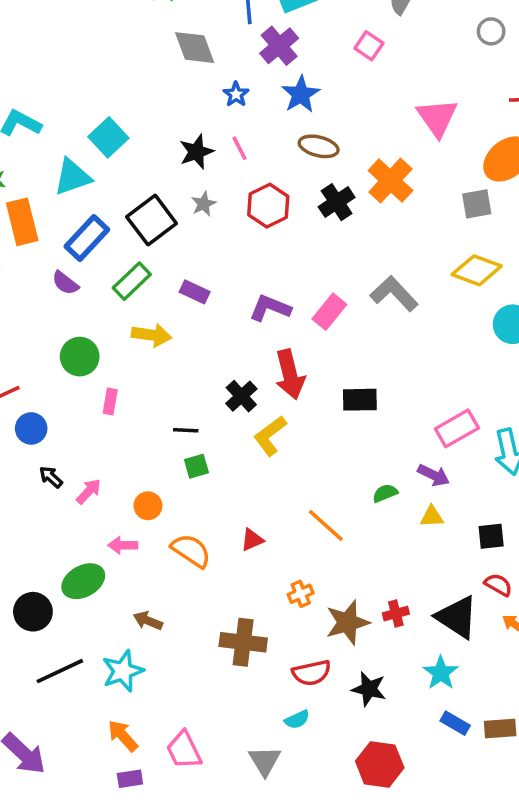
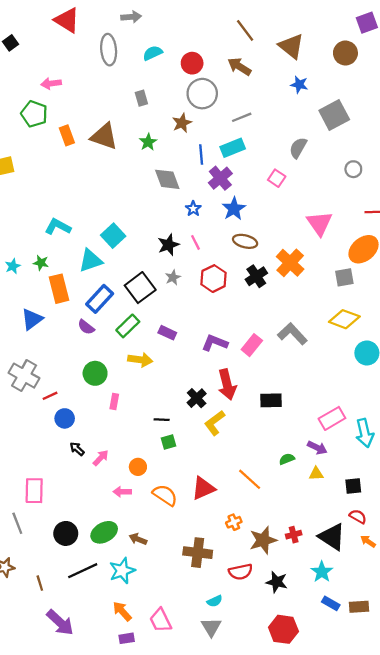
red triangle: (252, 540) -> (203, 488), size x1.6
green ellipse: (83, 581) -> (104, 532), moved
cyan semicircle: (297, 720) -> (215, 601), moved

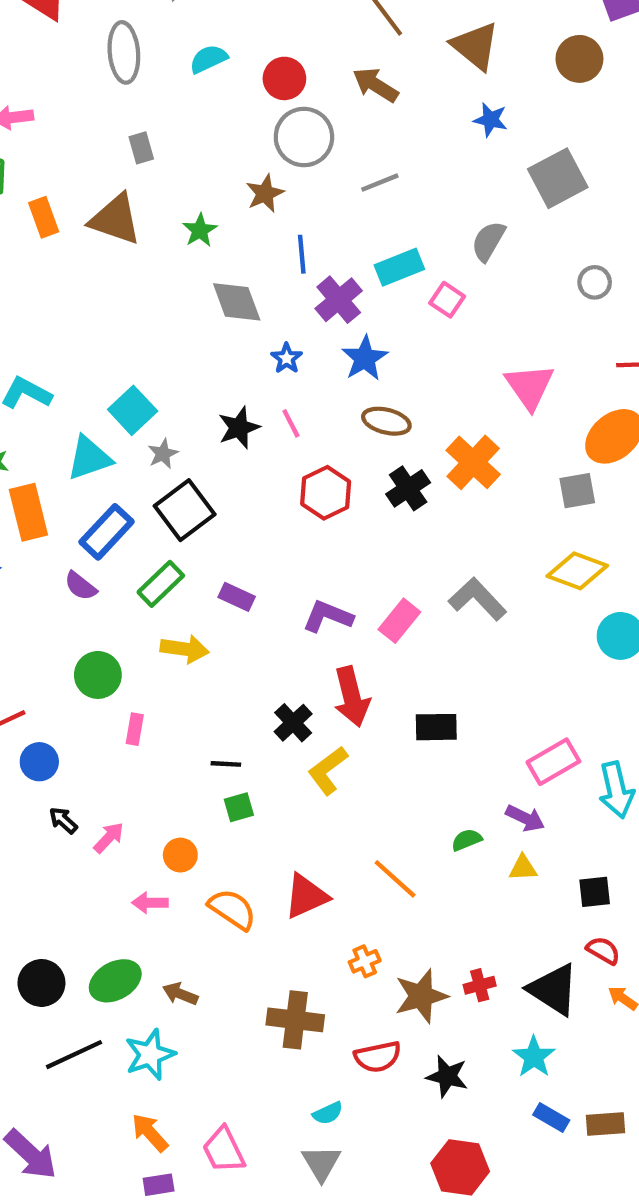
gray rectangle: (141, 98) -> (141, 148), moved
cyan rectangle: (233, 148) -> (399, 267), moved
gray star: (173, 277) -> (163, 454), moved

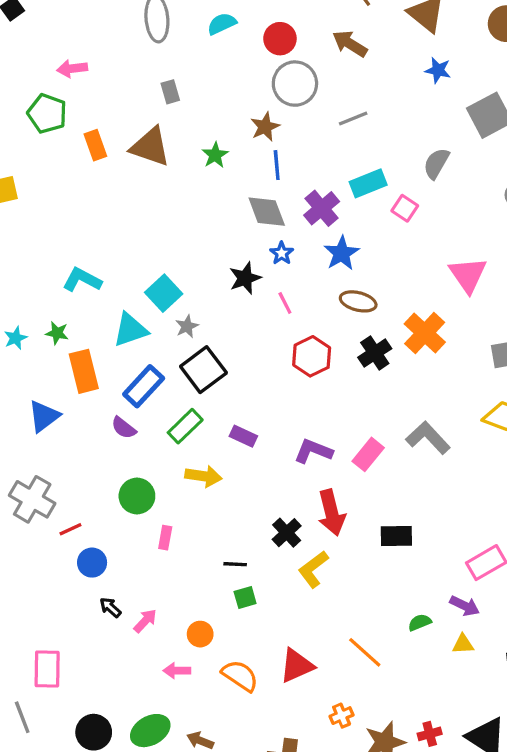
blue line: (302, 254) -> (277, 165), moved
gray diamond: (237, 302) -> (267, 212), moved
black star: (239, 428) -> (245, 278), moved

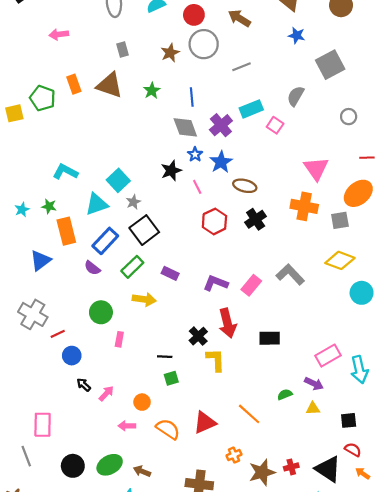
green pentagon: (47, 113) -> (43, 98), moved
brown star: (265, 127) -> (170, 53), moved
blue star: (342, 253) -> (221, 162), moved
orange cross: (425, 333) -> (304, 206), moved, turned -32
yellow L-shape: (313, 569) -> (216, 360), turned 125

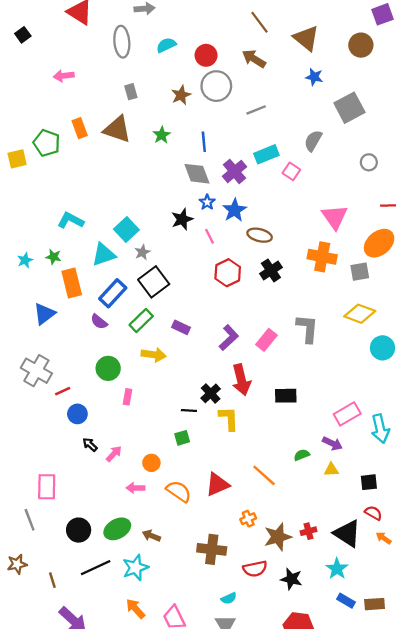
gray L-shape: (290, 274) -> (307, 329), turned 48
purple L-shape: (216, 283) -> (229, 338), turned 115
black line: (165, 357) -> (189, 410), moved

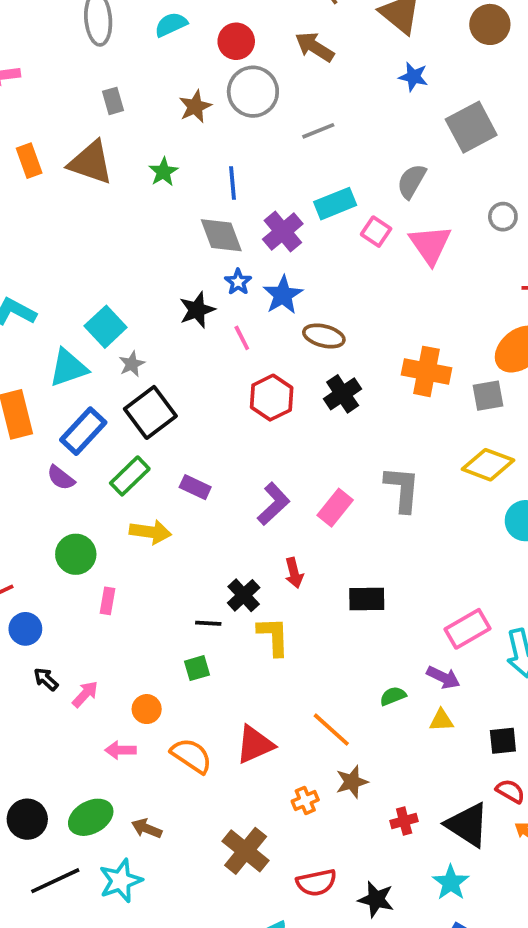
pink triangle: (335, 217) -> (430, 245), moved
red arrow: (241, 380) -> (294, 573), size x0.6
brown star: (278, 537) -> (352, 782), moved, size x0.7
brown cross: (212, 549) -> (246, 851), turned 32

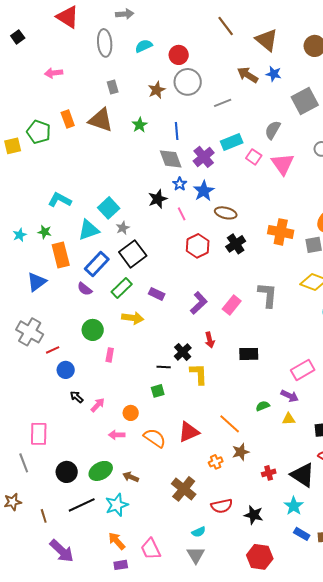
brown arrow: (315, 47) -> (248, 75), moved

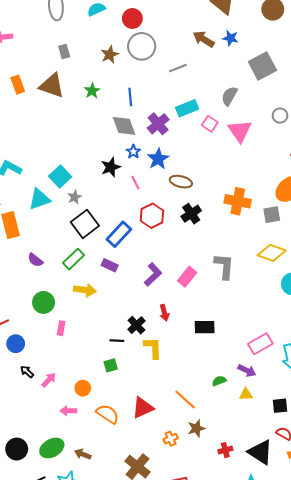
blue rectangle: (97, 264) -> (119, 234), moved

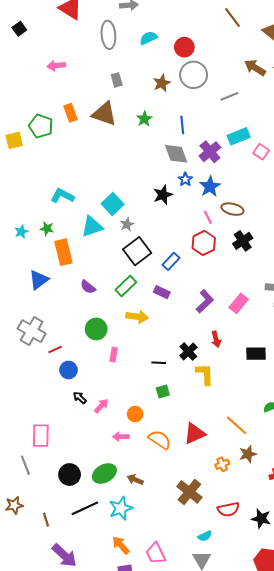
pink line: (135, 183) -> (208, 217), moved
blue rectangle: (119, 234) -> (171, 261), size x0.7
black line: (117, 341) -> (159, 363), moved

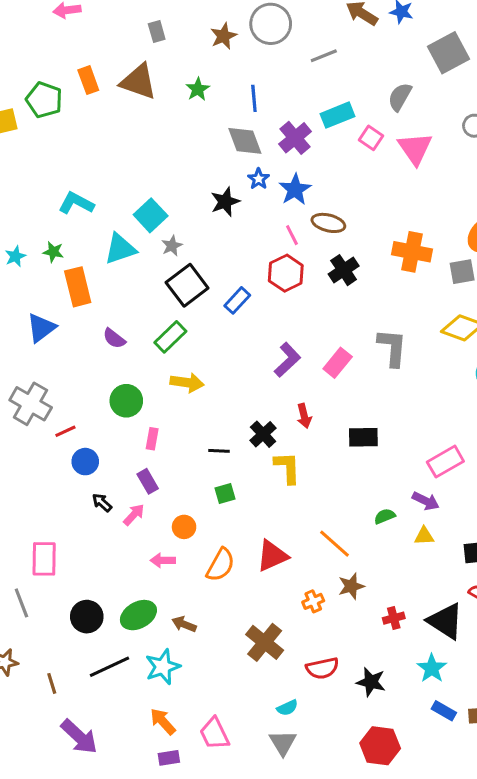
purple rectangle: (162, 292) -> (148, 481), moved, turned 35
orange semicircle: (160, 440) -> (221, 565), turned 85

